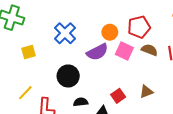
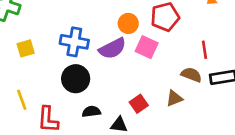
blue cross: (65, 33) -> (74, 42), moved, turned -35
brown semicircle: (149, 50) -> (191, 75), moved
yellow line: (25, 93) -> (22, 100), turned -63

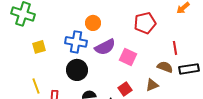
orange circle: (128, 23) -> (93, 23), moved
pink square: (147, 47) -> (128, 57), moved

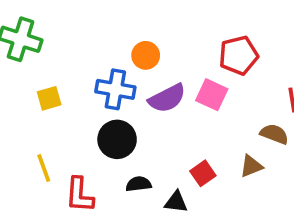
pink square: (128, 57) -> (212, 95), moved

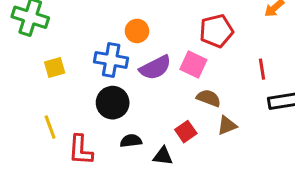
brown semicircle: (274, 134) -> (209, 98), moved

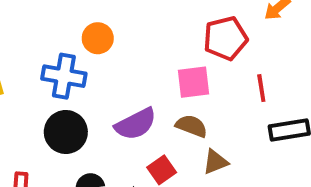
red pentagon: (216, 31) -> (225, 38), moved
pink square: (193, 65) -> (193, 82), moved, turned -32
purple semicircle: (155, 68) -> (136, 124), moved

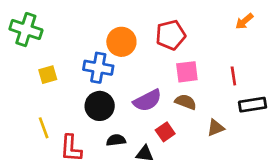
orange circle: (98, 38) -> (121, 42), size x1.4
red pentagon: (225, 38) -> (171, 35), moved
brown triangle: (215, 162) -> (216, 128), moved

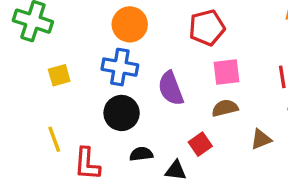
orange circle: (121, 42) -> (130, 24), moved
purple semicircle: (147, 100) -> (171, 88), moved, turned 96
brown semicircle: (186, 102) -> (225, 108), turned -35

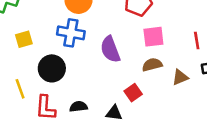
black circle: (122, 113) -> (52, 68), moved
brown triangle: (261, 139) -> (180, 77), moved
black semicircle: (141, 154) -> (78, 107), moved

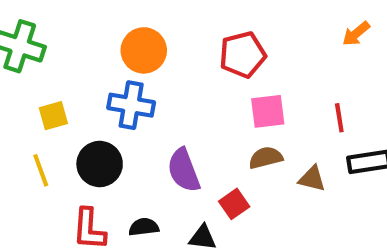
purple semicircle: (110, 49) -> (184, 170), moved
brown triangle: (180, 77) -> (312, 179), turned 36
yellow line: (20, 89) -> (41, 170), moved

